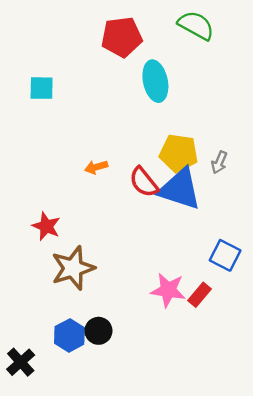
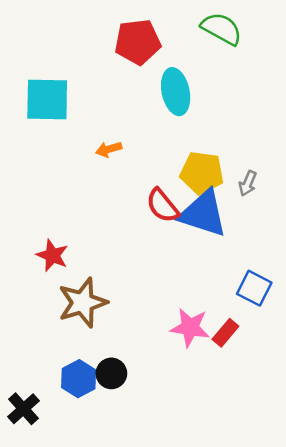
cyan square: (42, 88) -> (47, 99), size x1.6
orange arrow: (96, 167) -> (109, 149), moved

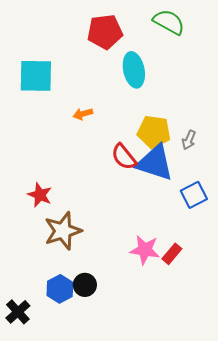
blue square: (254, 288) -> (194, 195), moved, turned 36

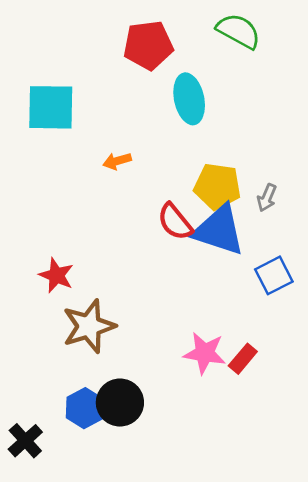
black circle: (85, 285) -> (120, 403), size x1.4

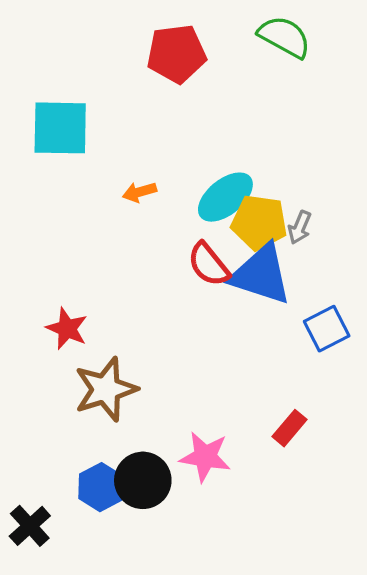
cyan ellipse: (189, 99) -> (225, 197), moved, turned 63
gray arrow: (267, 198) -> (300, 227), moved
pink star: (205, 353) -> (205, 457), moved

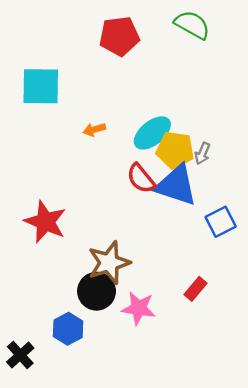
red star: (67, 329) -> (45, 222), size x1.5
brown star: (106, 389) -> (109, 263), moved
black circle: (143, 480) -> (97, 291), moved

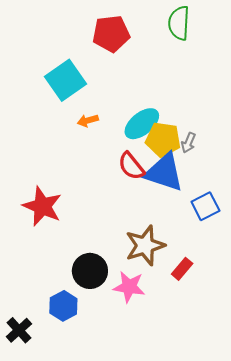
green semicircle: (192, 25) -> (179, 23), turned -116
cyan square: (41, 86) -> (66, 80), moved, turned -36
brown star: (109, 263) -> (145, 245), moved

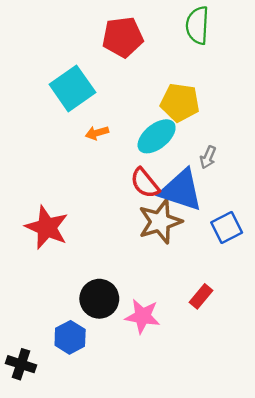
yellow pentagon: (163, 140) -> (180, 102), moved
brown star: (145, 245) -> (160, 222), moved
black cross: (19, 330) -> (21, 364), turned -30

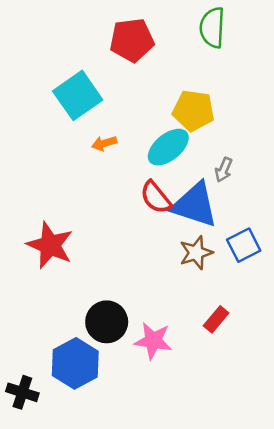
brown star: (160, 222) -> (196, 253), moved, size x0.7
blue hexagon: (70, 337) -> (75, 363), size x1.4

